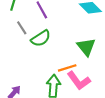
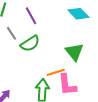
pink L-shape: (79, 81) -> (67, 85), turned 30

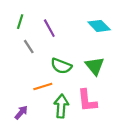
green semicircle: (30, 44) -> (61, 66), moved, turned 54
orange line: (56, 72) -> (43, 87), moved

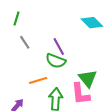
purple line: (49, 28) -> (59, 46), moved
green triangle: (95, 66) -> (88, 78), moved

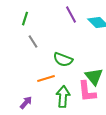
purple line: (59, 46) -> (71, 15), moved

